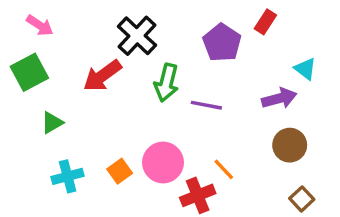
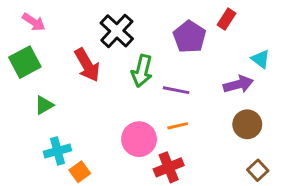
red arrow: (102, 76) -> (87, 65), turned -84
orange line: (224, 169) -> (178, 126), moved, turned -60
orange square: (120, 171) -> (80, 172), moved

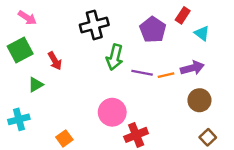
black cross: (117, 31) -> (94, 25), turned 32
cyan triangle: (261, 59) -> (202, 33), moved
red arrow: (87, 65) -> (55, 61), moved, size x0.7
orange line: (178, 126) -> (166, 75), moved
cyan cross: (57, 151) -> (19, 119), moved

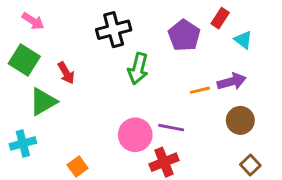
green square: (20, 50) -> (24, 60), turned -30
purple line: (142, 73) -> (171, 128), moved
green triangle: (36, 85) -> (43, 102), size x1.5

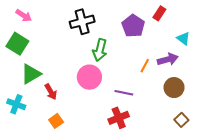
cyan triangle: (243, 40) -> (183, 38), moved
red arrow: (66, 73) -> (51, 92), moved
orange line: (200, 90) -> (145, 66), turned -48
pink circle: (135, 135) -> (89, 77), moved
cyan cross: (23, 143) -> (16, 104), turned 36

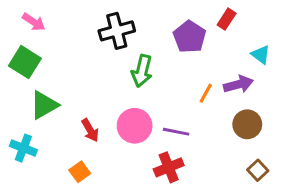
pink circle: (89, 77) -> (135, 126), moved
red arrow: (51, 92) -> (90, 130), moved

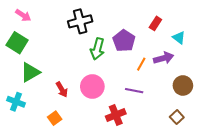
red rectangle: (227, 19) -> (155, 23), moved
purple pentagon: (189, 37) -> (124, 41), moved
brown circle: (247, 124) -> (183, 85), moved
purple line: (176, 132) -> (134, 91), moved

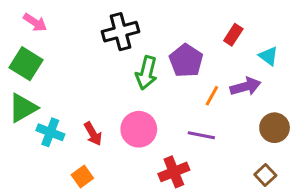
green triangle: (30, 72) -> (23, 108), moved
cyan cross: (16, 102) -> (50, 132), moved

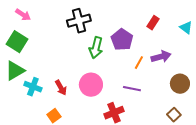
cyan triangle: (268, 56) -> (186, 28), moved

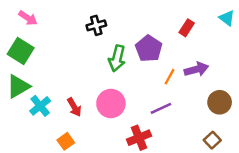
black cross: (79, 21) -> (96, 25), size x0.7
cyan triangle: (186, 28) -> (227, 18), moved
cyan cross: (33, 87) -> (40, 106), turned 30
purple line: (132, 89) -> (161, 108), turned -36

